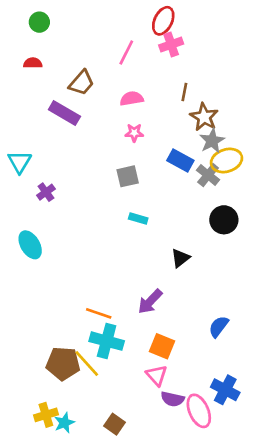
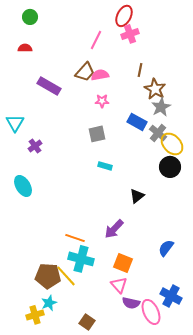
brown trapezoid: (82, 83) -> (85, 72), moved
yellow ellipse: (227, 160) -> (172, 144), moved, turned 65
cyan star: (64, 423) -> (49, 303), moved

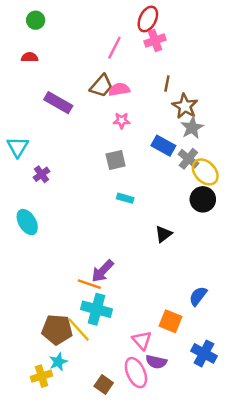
purple arrow: (114, 229) -> (102, 271), moved
orange square: (123, 263) -> (171, 321), moved
pink ellipse: (151, 312) -> (136, 373), moved

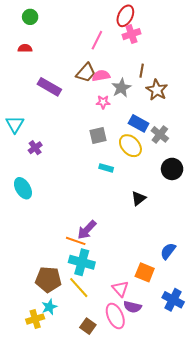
gray star: (192, 128) -> (121, 88), moved
yellow ellipse: (205, 172) -> (130, 146), moved
yellow line: (79, 330) -> (79, 288), moved

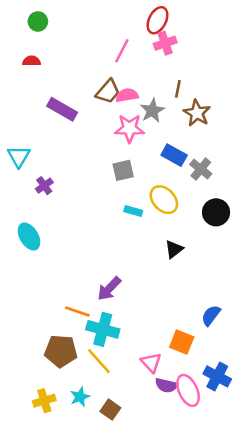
pink star: (103, 102) -> (129, 128), size x1.6
yellow ellipse: (130, 146) -> (164, 200), moved
orange line: (76, 241) -> (77, 312), moved
cyan star: (49, 307) -> (80, 397), moved
pink ellipse: (115, 316) -> (188, 390), moved

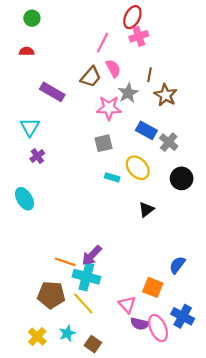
pink semicircle: (127, 95) -> (113, 68), moved, turned 72
cyan triangle: (19, 156) -> (30, 127), moved
purple arrow: (109, 289) -> (92, 255), moved
yellow cross: (44, 401) -> (37, 337), turned -30

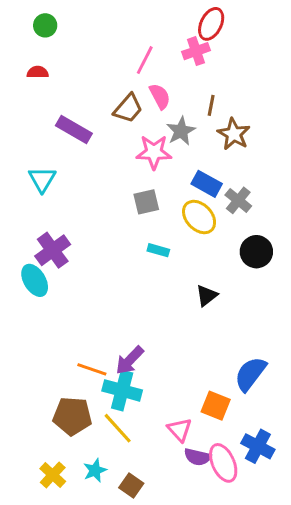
red ellipse: (132, 17) -> (211, 24), moved
purple cross: (37, 156) -> (53, 250), moved, size x1.6
yellow ellipse: (138, 168) -> (199, 217), moved
blue semicircle: (177, 265) -> (250, 374), size x1.4

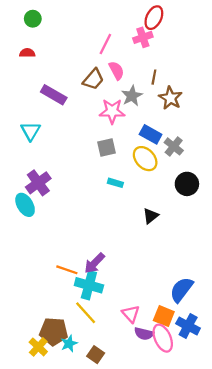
blue semicircle: (250, 374) -> (181, 290), moved
orange square: (216, 406) -> (164, 316), moved
brown pentagon: (72, 416) -> (54, 331), moved

